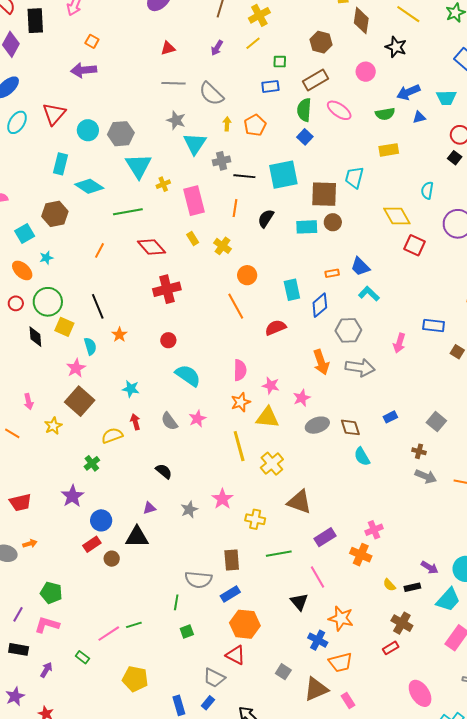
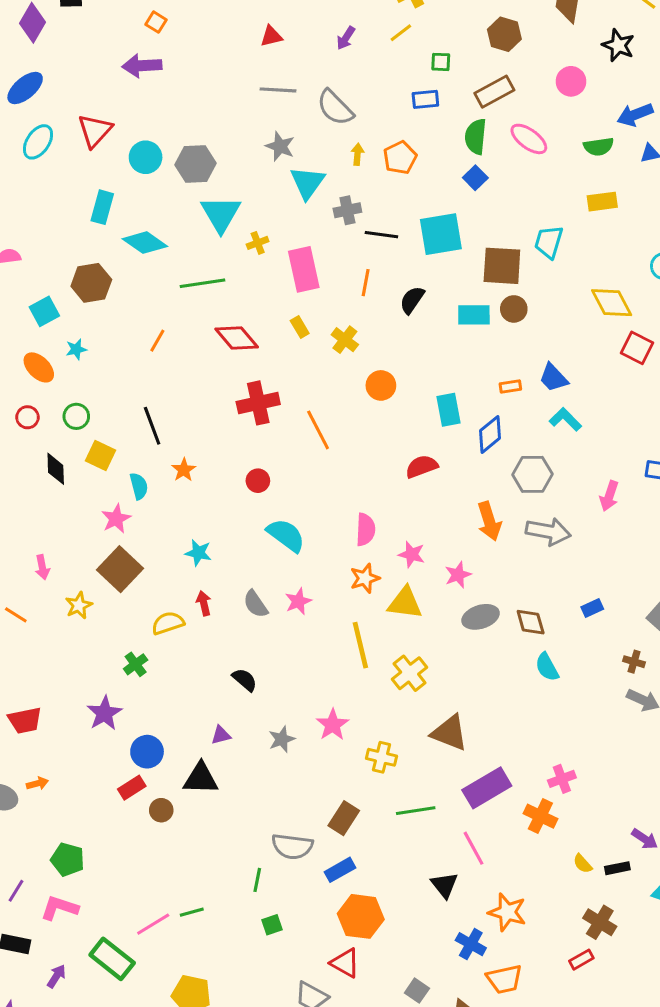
green circle: (48, 302) -> (76, 416), size x0.6
orange line: (236, 306) -> (318, 430), moved
purple rectangle: (325, 537) -> (487, 788), size x1.4
brown rectangle: (232, 560) -> (344, 818), turned 35
green rectangle: (82, 657) -> (112, 959), size x2.0

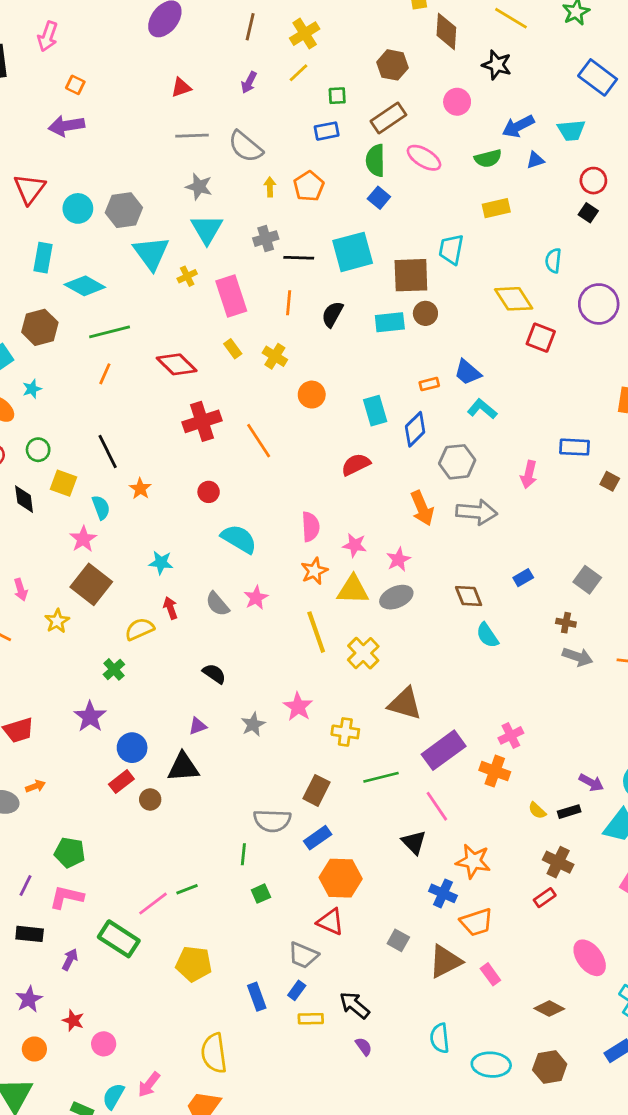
cyan triangle: (307, 183) -> (207, 229), moved
green line: (203, 283) -> (110, 332), moved
gray ellipse: (481, 617) -> (396, 597), moved

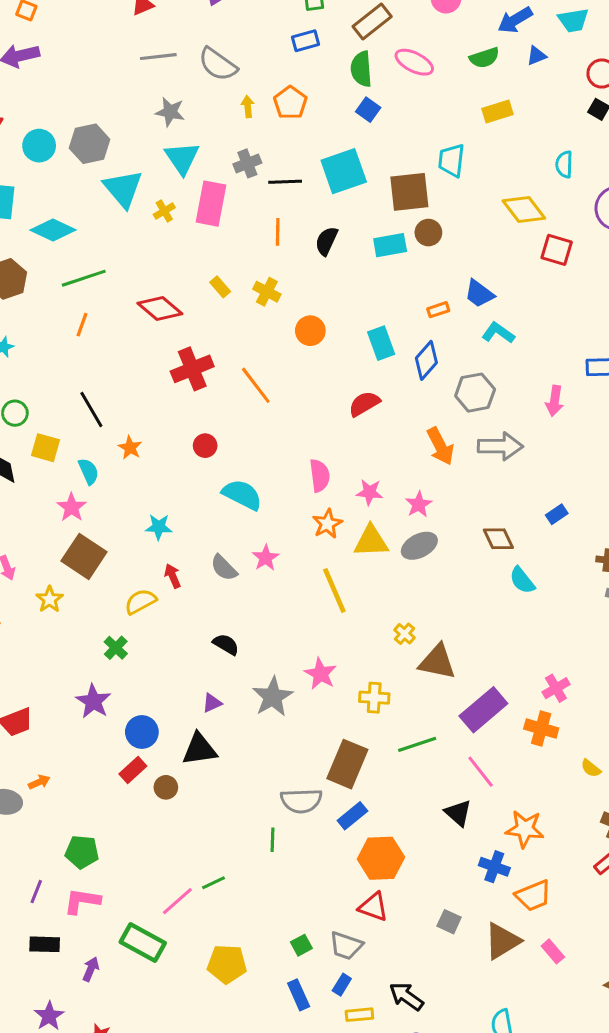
pink rectangle: (231, 296) -> (211, 204), moved, turned 33
yellow cross: (363, 653) -> (404, 634), moved, size x0.6
gray star: (253, 724) -> (273, 697), size x1.5
brown rectangle: (316, 790) -> (347, 764), size x1.4
green square: (261, 894) -> (301, 945), moved

